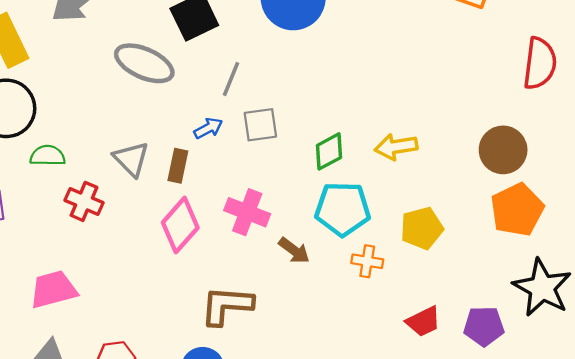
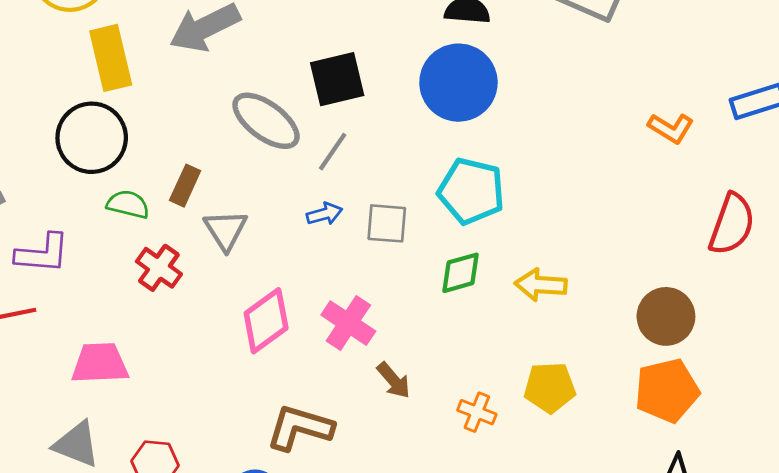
gray line: (231, 79) -> (333, 152), moved
brown rectangle: (178, 166) -> (185, 186), moved
cyan pentagon: (343, 209) -> (471, 191), moved

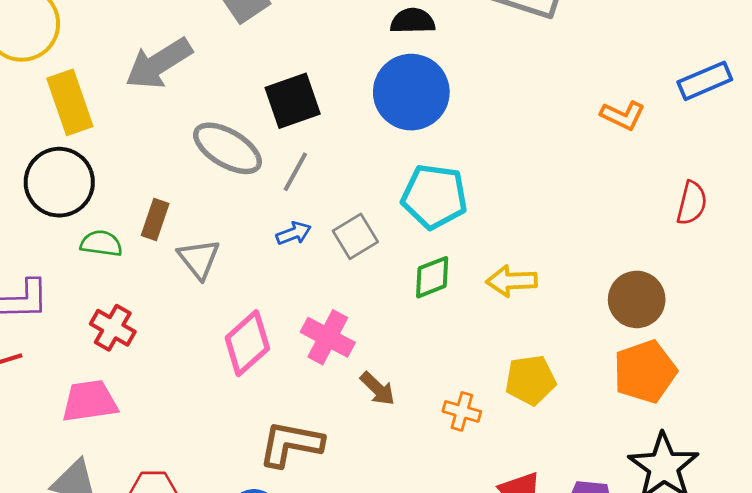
gray square: (387, 223) -> (355, 236), turned -30
red semicircle: (732, 224) -> (692, 203), size x0.7
red cross: (159, 268) -> (113, 328), moved

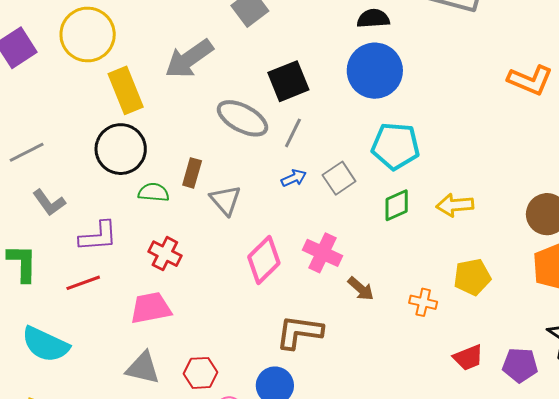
orange L-shape: (623, 115) -> (530, 80), size x1.4

